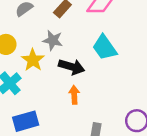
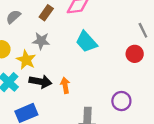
black arrow: (72, 67) -> (40, 82), moved

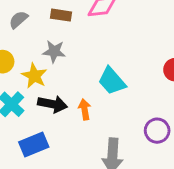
brown rectangle: (46, 13) -> (61, 15), turned 63
cyan trapezoid: (86, 42) -> (112, 81), moved

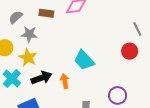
gray star: (54, 51) -> (29, 34), moved
black arrow: (53, 104) -> (42, 78), turned -30

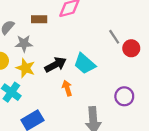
gray line: (137, 29) -> (114, 37), moved
black arrow: (42, 78) -> (55, 65), moved

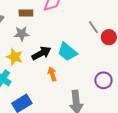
gray star: (24, 43) -> (22, 34), moved

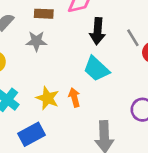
black arrow: (41, 53) -> (97, 31), moved, turned 120
yellow star: (15, 57) -> (48, 98), moved

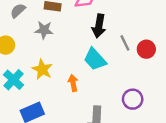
gray line: (133, 38) -> (125, 43), moved
yellow star: (48, 98) -> (42, 69), moved

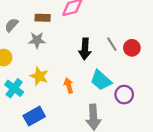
black arrow: (99, 26) -> (85, 49), moved
cyan trapezoid: (95, 59) -> (101, 80), moved

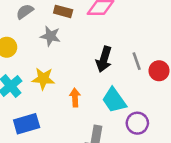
yellow star: (39, 76) -> (43, 79), turned -30

